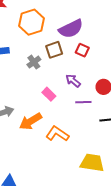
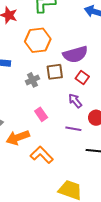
purple arrow: (73, 81) -> (75, 101), moved

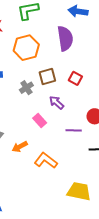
purple semicircle: (75, 54) -> (65, 38), moved, turned -75
purple arrow: (75, 101) -> (57, 102), moved
orange arrow: (18, 137) -> (20, 147), size x0.7

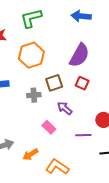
purple semicircle: (65, 38) -> (79, 55), moved, turned 40
gray cross: (26, 88) -> (34, 95), turned 32

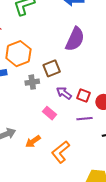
orange hexagon: (31, 55) -> (18, 54), moved
red square: (82, 83) -> (83, 95), moved
orange L-shape: (57, 167) -> (61, 152), turned -70

